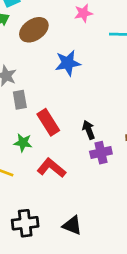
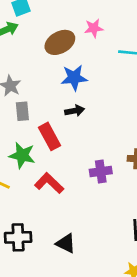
brown ellipse: (34, 30) -> (60, 42), moved
black arrow: (89, 130) -> (75, 111), moved, turned 96
green star: (23, 143) -> (22, 155), size x1.4

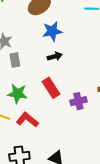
red rectangle: (50, 136) -> (51, 88), moved
red L-shape: (49, 183) -> (27, 120), moved

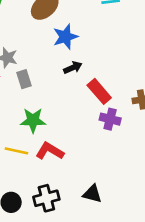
red rectangle: (51, 88) -> (99, 91), moved
purple cross: (78, 101) -> (110, 119), turned 35

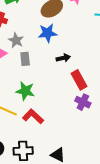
blue star: (65, 37) -> (48, 33), moved

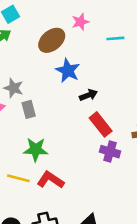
blue star: (48, 33) -> (68, 71), moved, turned -30
black arrow: (63, 58) -> (88, 95), moved

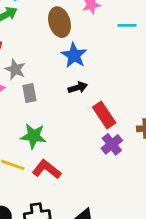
brown ellipse: (52, 40) -> (59, 22), turned -72
black arrow: (88, 95) -> (78, 88), moved
purple cross: (110, 152) -> (112, 144), turned 30

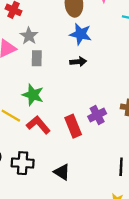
blue star: (74, 55) -> (81, 34), turned -30
red rectangle: (104, 115) -> (73, 126), moved

